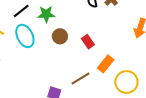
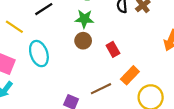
green star: (46, 14) -> (84, 19), moved
cyan ellipse: (25, 36) -> (39, 54), moved

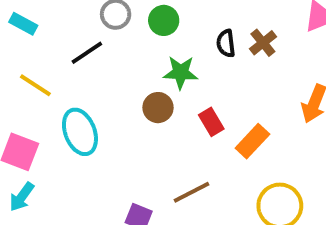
green star: (84, 19) -> (181, 73), moved
orange rectangle: (130, 75) -> (252, 141), moved

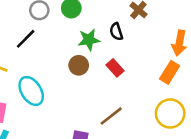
black semicircle: (226, 43) -> (116, 32), moved
orange rectangle: (252, 141) -> (170, 72), moved

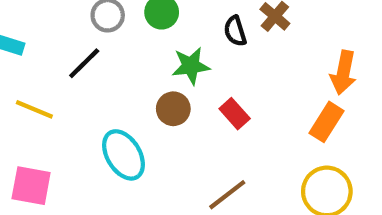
black semicircle: (116, 32) -> (235, 31), moved
cyan ellipse: (31, 91) -> (124, 155), moved

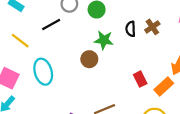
red rectangle: (235, 114) -> (140, 79), moved
cyan ellipse: (124, 155) -> (43, 72), moved

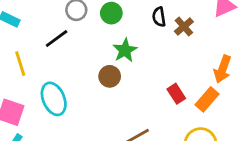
black semicircle: (131, 29) -> (159, 17), moved
green star: (104, 40) -> (125, 50), turned -30
yellow line: (20, 41) -> (20, 64), turned 42

